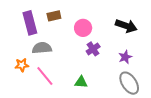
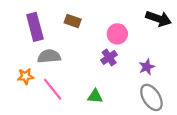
brown rectangle: (54, 16) -> (73, 21), moved, turned 32
black arrow: (126, 26) -> (159, 19), moved
pink circle: (83, 28) -> (117, 34), moved

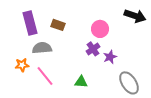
brown rectangle: (73, 21) -> (58, 25), moved
purple star: (147, 67) -> (110, 57), moved

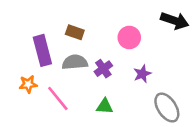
purple rectangle: (30, 23) -> (42, 50), moved
gray semicircle: (42, 48) -> (75, 62), moved
purple cross: (93, 49) -> (103, 69), moved

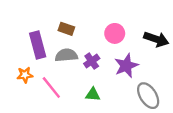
black arrow: (175, 21) -> (156, 39), moved
purple star: (142, 74) -> (126, 66), size x1.5

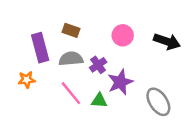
purple star: (126, 66) -> (120, 82), moved
pink line: (51, 88) -> (71, 93), moved

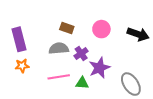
brown rectangle: (71, 30) -> (67, 28), moved
purple rectangle: (40, 48) -> (19, 39), moved
pink line: (71, 93) -> (59, 77), turned -60

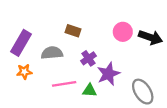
pink circle: (101, 29) -> (123, 32), moved
purple rectangle: (19, 39) -> (21, 43), turned 45
gray semicircle: (59, 48) -> (52, 53), moved

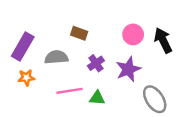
black arrow: (150, 37) -> (163, 40), turned -135
purple star: (108, 74) -> (128, 69), moved

